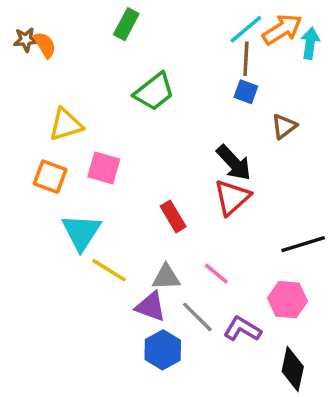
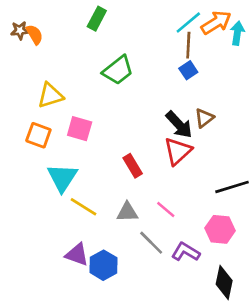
blue square: (246, 92) -> (188, 70), turned 36
brown triangle: (284, 126) -> (204, 118), moved
purple triangle: (151, 307) -> (77, 255), moved
blue hexagon: (163, 350) -> (103, 265), moved

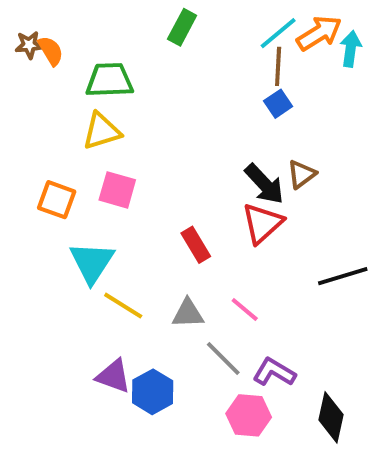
green rectangle: (97, 19) -> (182, 27), moved
green trapezoid: (118, 70) -> (110, 80), moved, turned -144
yellow triangle: (50, 95) -> (102, 131), moved
pink hexagon: (220, 229) -> (249, 415), moved

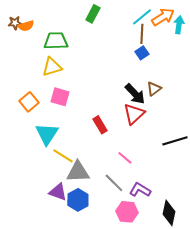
orange semicircle: (51, 51) -> (26, 26), turned 105
orange square: (57, 200) -> (29, 102), turned 30
gray triangle: (188, 313) -> (78, 172), moved, size x1.4

